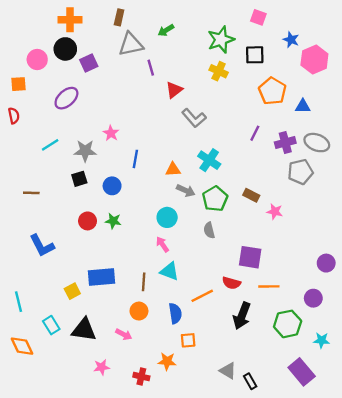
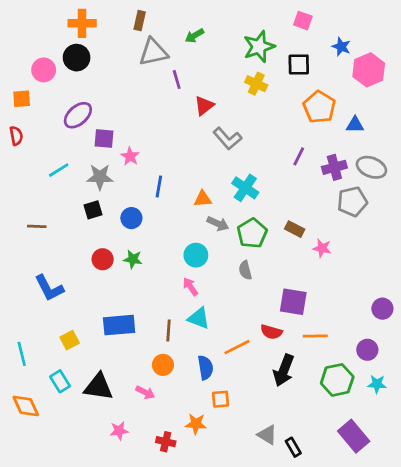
purple square: (89, 63) -> (104, 139), moved, turned 30
yellow square: (72, 291) -> (70, 340), moved
cyan star: (321, 340) -> (377, 384), moved

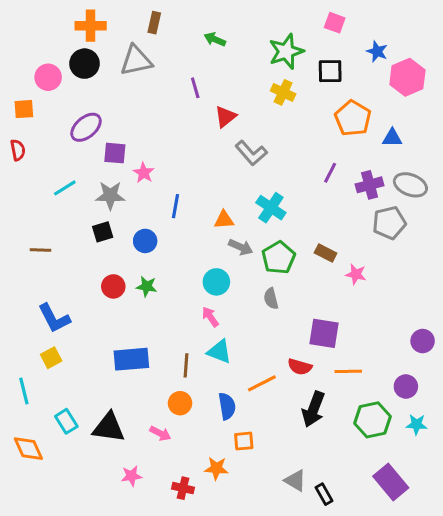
green arrow: (195, 36) -> (215, 39), turned 54
gray triangle: (153, 52) -> (136, 61), moved
yellow square: (70, 340) -> (51, 358), moved

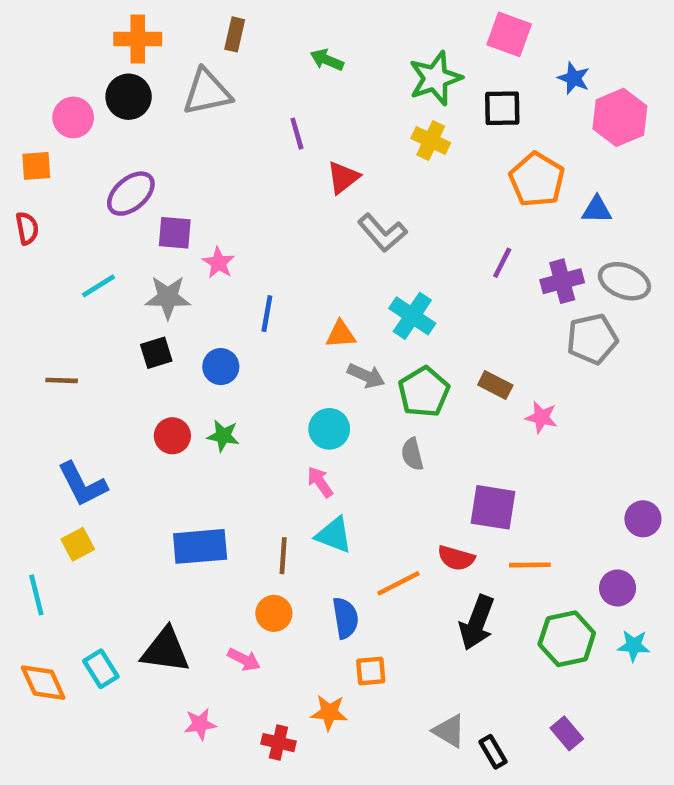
pink square: (335, 23) -> (509, 34), size x1.4
cyan rectangle: (66, 421) -> (101, 669), moved
purple rectangle: (391, 482) -> (567, 733), moved, size x0.6

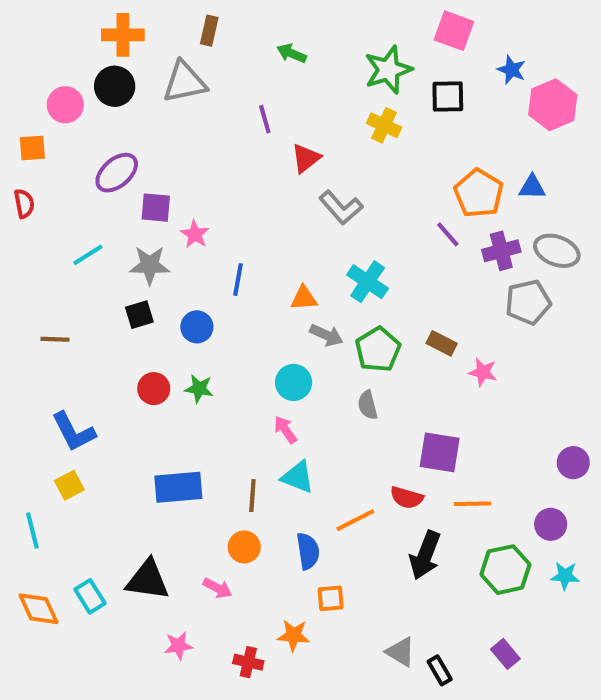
orange pentagon: (537, 180) -> (479, 193), moved
purple line: (502, 263) -> (448, 234), turned -68

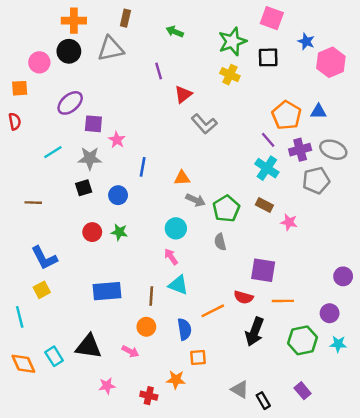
cyan cross: (368, 282) -> (267, 168), moved

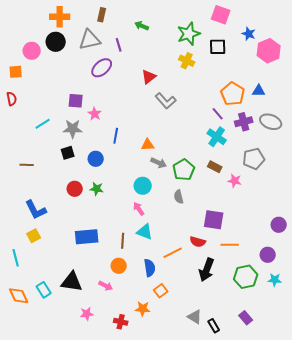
purple line: (159, 71) -> (119, 45), moved
purple ellipse: (70, 103) -> (102, 68), moved
gray pentagon: (316, 180) -> (254, 159), moved
orange square: (198, 358) -> (161, 291), turned -32

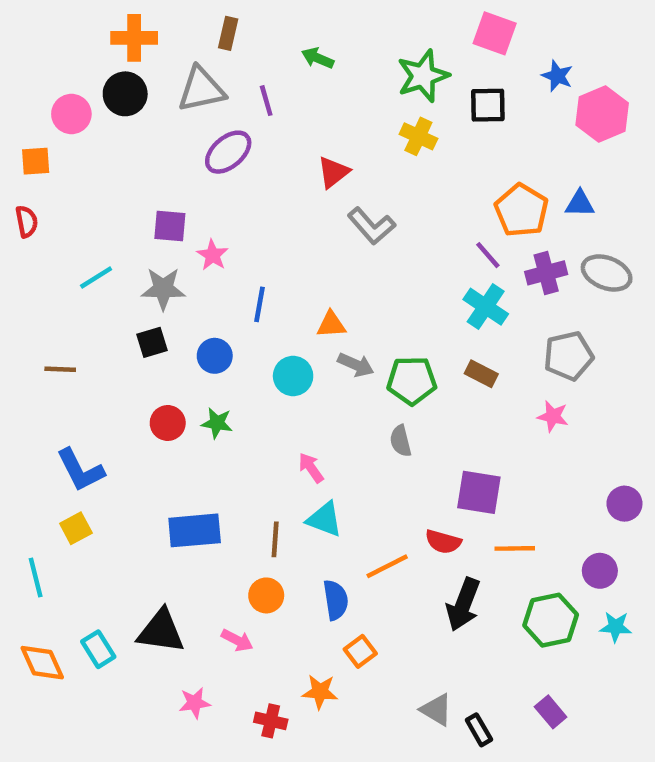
green pentagon: (184, 170) -> (412, 380), turned 30
pink star: (235, 181) -> (553, 416), moved
cyan circle: (143, 186) -> (293, 376), moved

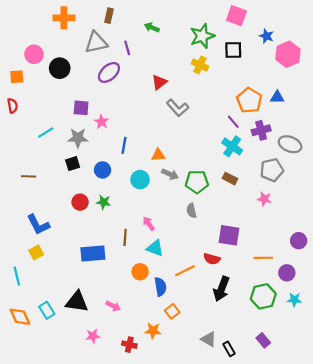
black circle: (125, 94) -> (60, 68), moved
gray ellipse: (607, 273) -> (290, 144), moved
brown line: (275, 539) -> (125, 237), moved
orange line: (515, 548) -> (263, 258), moved
orange circle: (266, 595) -> (140, 272), moved

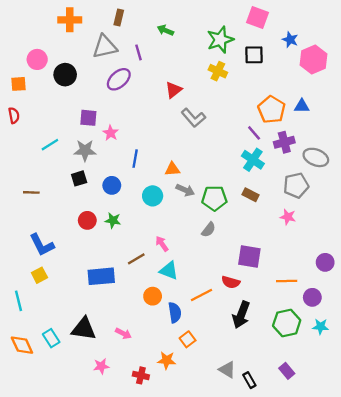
gray semicircle: (191, 211) -> (209, 230), turned -128
brown line: (125, 237) -> (136, 259), turned 56

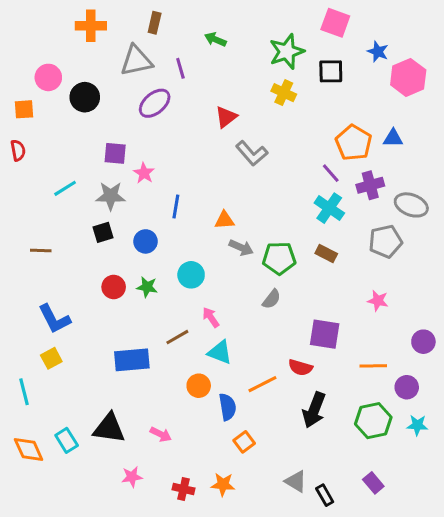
cyan circle: (153, 196) -> (191, 275), moved
pink star: (288, 217) -> (378, 301), moved
orange star: (167, 360) -> (223, 484), moved

